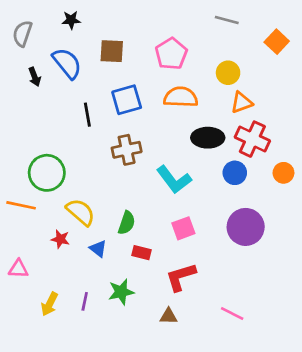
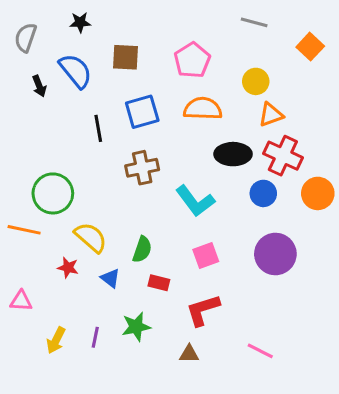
orange circle: (283, 173) -> (318, 193), size x1.4

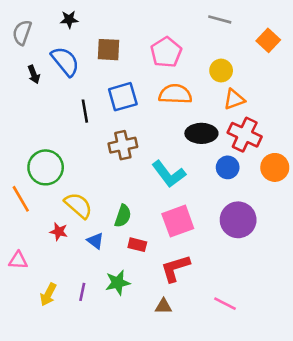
orange line: (24, 230) -> (21, 199), turned 48
pink square: (206, 256) -> (178, 221), size x1.4

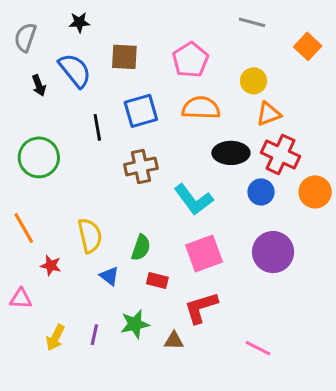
green circle: (46, 167) -> (39, 157), moved
yellow semicircle: (78, 205) -> (90, 236), turned 36
red star: (59, 232) -> (51, 266), moved
brown triangle: (163, 306) -> (174, 341), moved

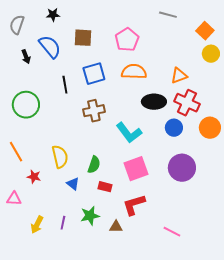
yellow circle: (254, 81) -> (211, 54), moved

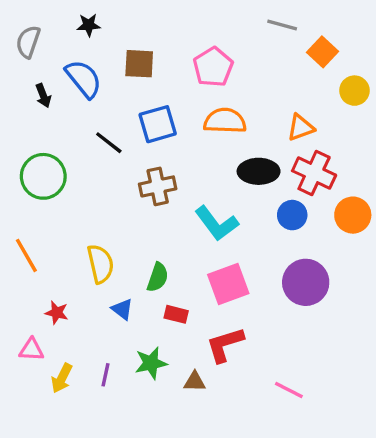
orange square: (205, 31) -> (322, 52), moved
black line: (65, 85) -> (109, 143), turned -42
red star: (34, 177) -> (57, 313), moved
pink triangle: (14, 199) -> (31, 350), moved

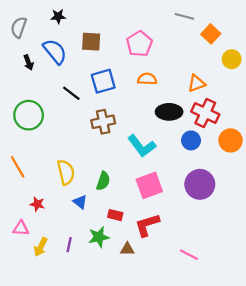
orange semicircle: (225, 121) -> (147, 79), size x0.7
red rectangle: (176, 314) -> (115, 215), moved

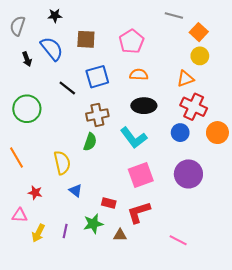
yellow circle: (232, 59) -> (200, 56), moved
black ellipse: (169, 112) -> (144, 106), moved
green semicircle: (103, 181) -> (90, 142), moved

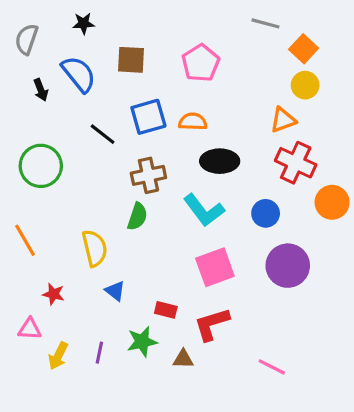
orange semicircle: (139, 75) -> (193, 122), moved
blue circle: (180, 133) -> (266, 213), moved

